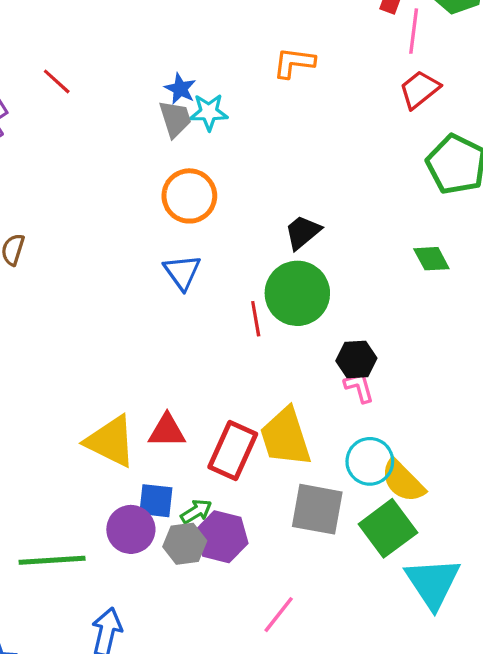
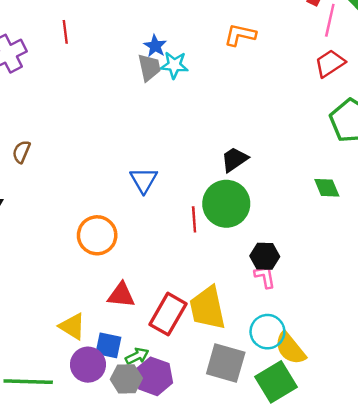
red line: (57, 81) -> (65, 32), turned 35
orange circle: (189, 196) -> (97, 235), moved
yellow triangle: (111, 441) -> (72, 326), moved, size x0.7

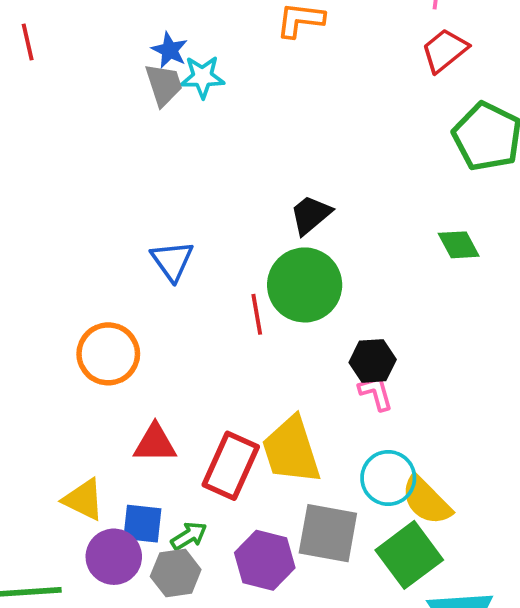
purple hexagon: (154, 376) -> (265, 560), moved

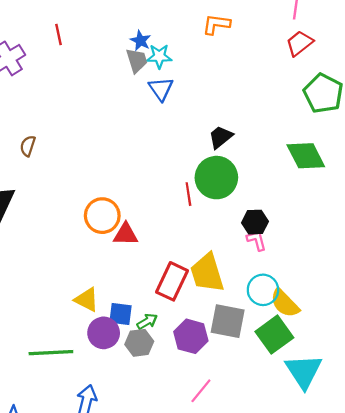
green diamond: (459, 245) -> (306, 156), size x1.6
blue triangle: (172, 261) -> (161, 89), moved
red triangle: (155, 443) -> (126, 234), moved

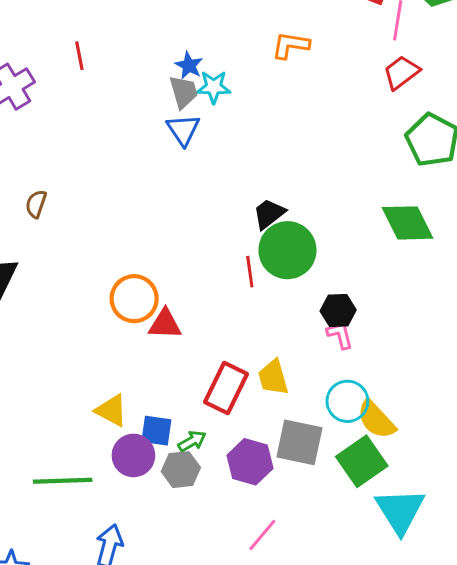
blue triangle: (161, 89) -> (183, 130), moved
black trapezoid: (221, 137) -> (269, 214), moved
yellow trapezoid: (207, 273) -> (273, 377), size x0.7

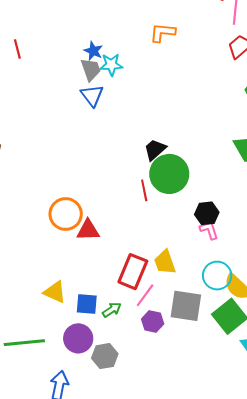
purple circle: (133, 455) -> (78, 338), moved
purple hexagon: (250, 462) -> (153, 321), size x0.7
gray hexagon: (181, 470) -> (105, 356), moved
pink line: (262, 535) -> (145, 295), moved

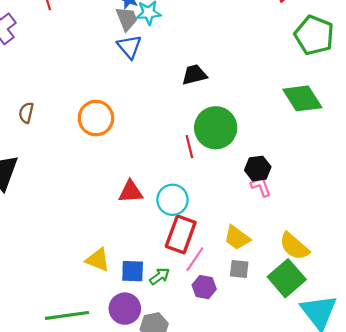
black trapezoid: (155, 150) -> (194, 75), moved, turned 30
orange circle: (66, 214) -> (96, 118), moved
yellow trapezoid: (165, 262) -> (237, 238), moved, turned -32
cyan circle: (217, 276) -> (172, 200), moved
gray square: (186, 306) -> (239, 269), size x0.6

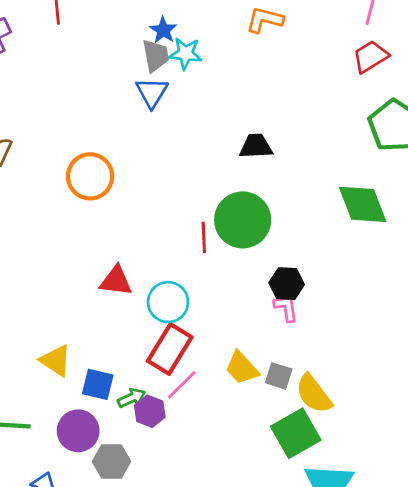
black trapezoid: (194, 75) -> (256, 146), moved
gray square: (239, 269) -> (279, 376), moved
purple hexagon: (204, 287) -> (150, 411), moved

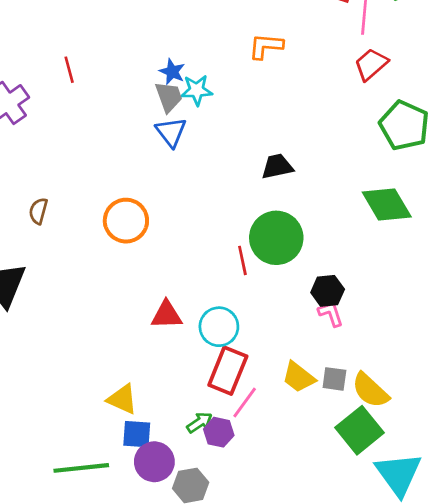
blue square: (98, 384) -> (137, 434), moved

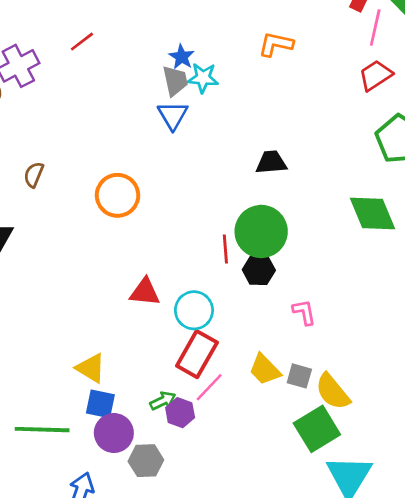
red line: (69, 70) -> (82, 42), turned 60
black hexagon: (328, 291) -> (259, 270), moved

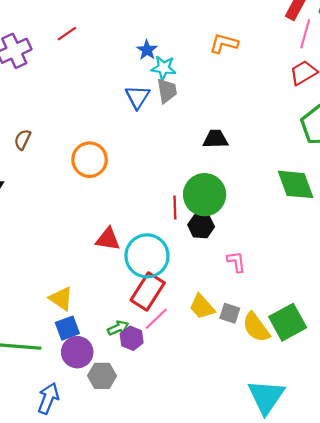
gray trapezoid: (175, 81) -> (167, 91), moved
cyan circle: (194, 310) -> (147, 256), size x1.4
blue square: (100, 404) -> (67, 328), turned -35
green square: (317, 429) -> (288, 322), moved

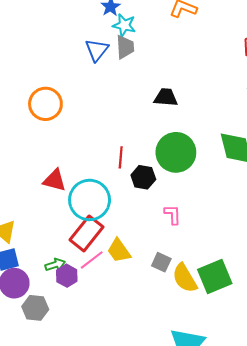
green circle: (205, 195) -> (176, 152), moved
yellow trapezoid: (202, 307) -> (119, 251), moved

